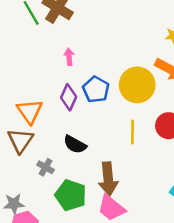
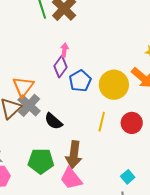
purple diamond: (69, 97) -> (61, 67), moved
gray cross: (45, 167) -> (29, 105), moved, size x1.6
green pentagon: (71, 195) -> (41, 161), turned -30

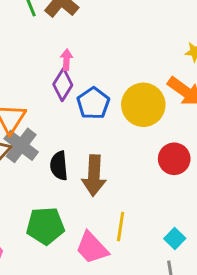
black semicircle: (53, 121) -> (59, 166), turned 48
yellow line: (102, 122) -> (121, 227), moved
brown arrow: (74, 155) -> (94, 176), moved

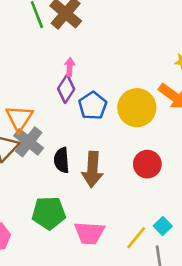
red circle: (174, 159) -> (147, 164), moved
yellow line: (121, 227) -> (136, 238), moved, turned 30
pink trapezoid: (92, 248) -> (90, 233), turned -44

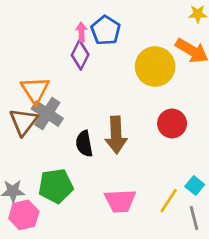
blue pentagon: (93, 106) -> (106, 30), moved
black semicircle: (62, 160) -> (84, 144), moved
green pentagon: (49, 213) -> (56, 186), moved

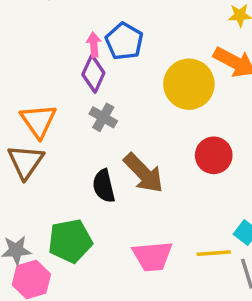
gray cross: (47, 114) -> (103, 117), moved, size x0.7
brown arrow: (116, 135) -> (144, 173), turned -39
yellow line: (169, 201) -> (214, 253), turned 55

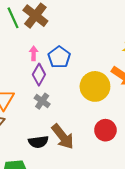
pink arrow: (94, 45) -> (34, 53), moved
black semicircle: (104, 186) -> (38, 142), turned -90

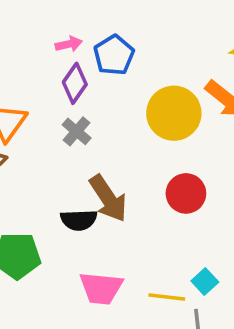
pink arrow: (34, 53) -> (69, 44), turned 72
black semicircle: (38, 142) -> (79, 220), moved

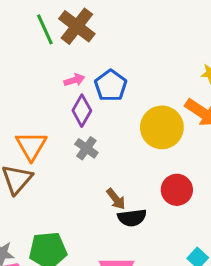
brown arrow: (108, 198) -> (116, 199), size x0.6
black semicircle: (79, 220) -> (132, 218), moved

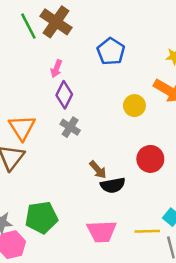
pink arrow: (74, 80) -> (56, 69), turned 132
blue pentagon: (111, 86) -> (111, 51), moved
yellow circle: (162, 127) -> (134, 106), size x0.6

